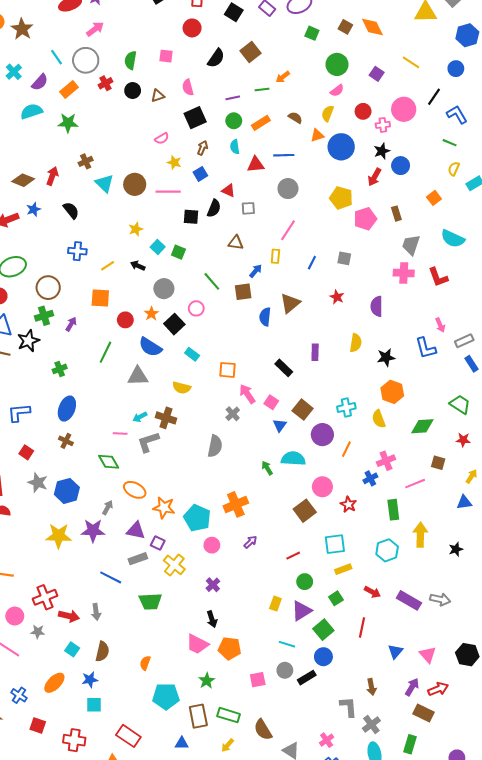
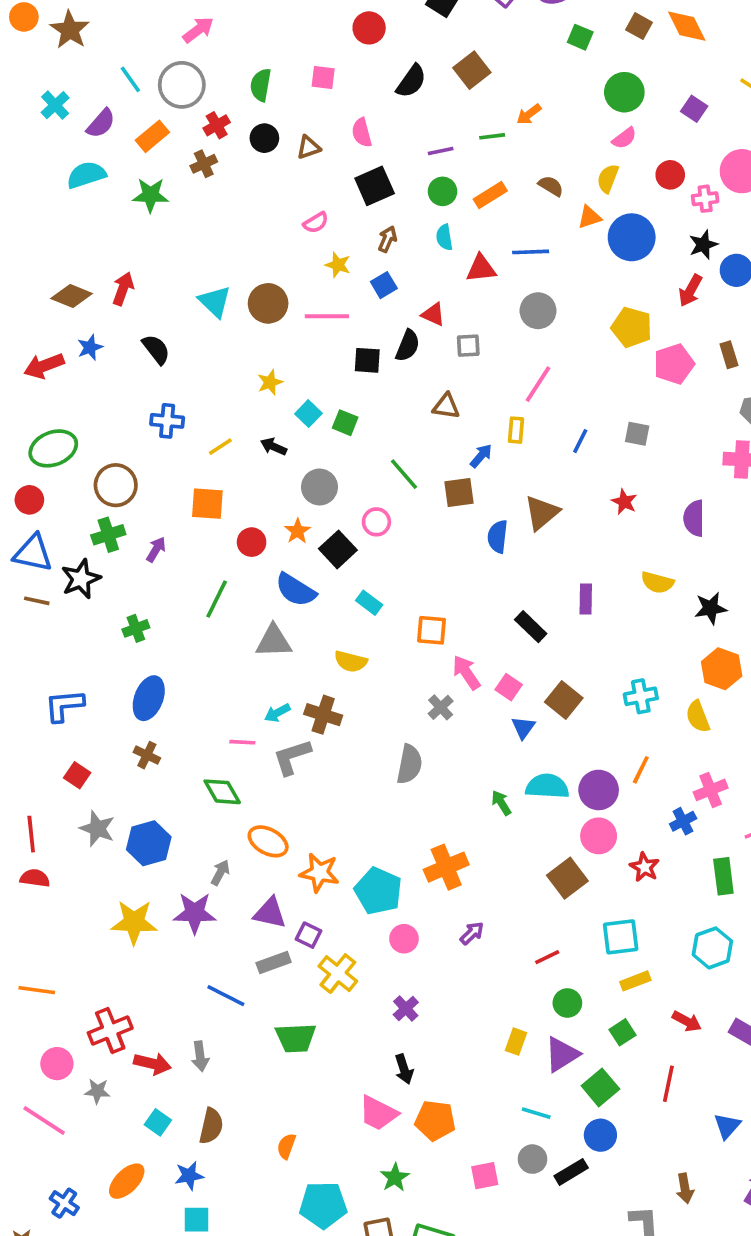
brown cross: (86, 161) -> (204, 164), moved
yellow semicircle: (356, 343) -> (657, 582), turned 96
purple circle: (322, 435) -> (599, 790), moved

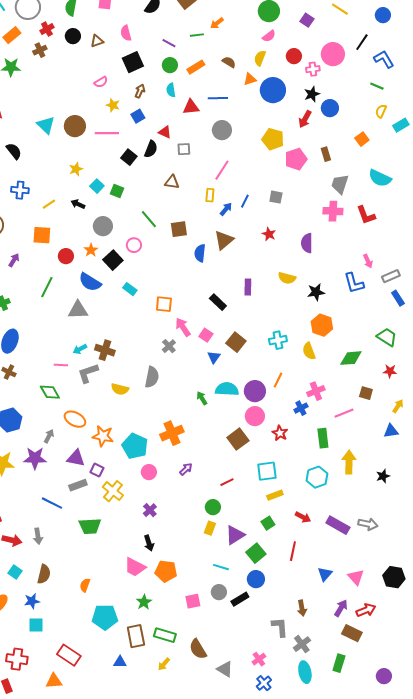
purple line: (441, 151) -> (169, 43), turned 40
black square: (367, 360) -> (129, 157), turned 35
blue arrow: (481, 456) -> (226, 209), moved
yellow semicircle: (351, 661) -> (120, 389), moved
green circle: (567, 1003) -> (213, 507), moved

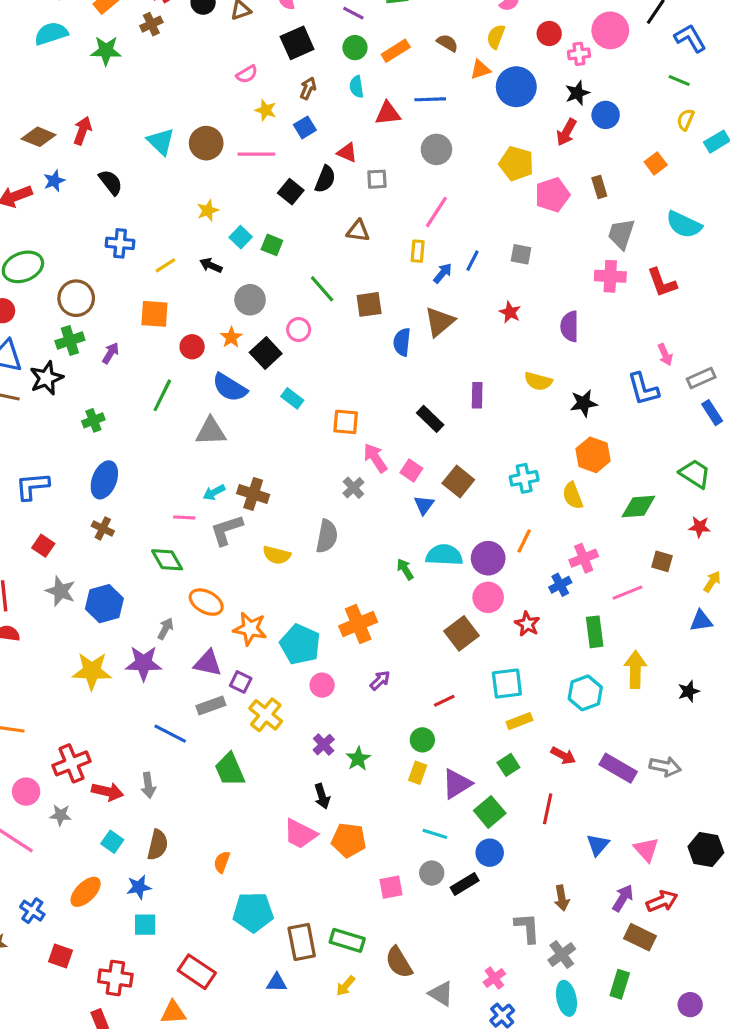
green trapezoid: (90, 526) -> (230, 770), turned 70
green star: (144, 602) -> (358, 759), moved

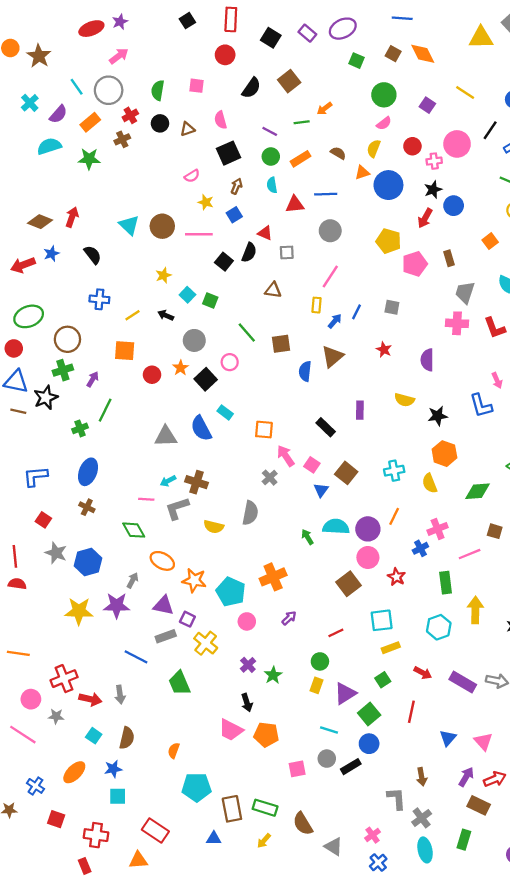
blue semicircle: (230, 387) -> (201, 428), moved, turned 30
green line: (162, 395) -> (105, 410), moved

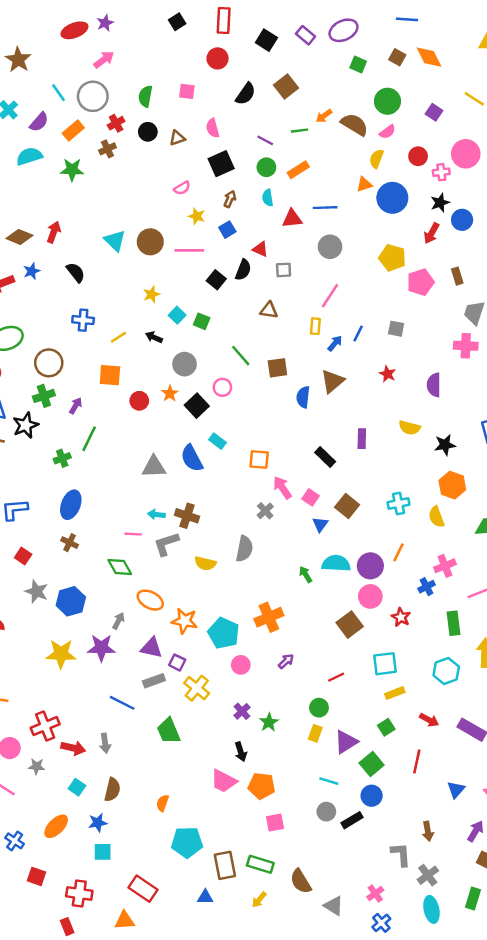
brown semicircle: (338, 153) -> (354, 124), moved, size x1.6
cyan arrow: (168, 481) -> (156, 514), turned 35
pink square: (297, 769) -> (275, 823), moved

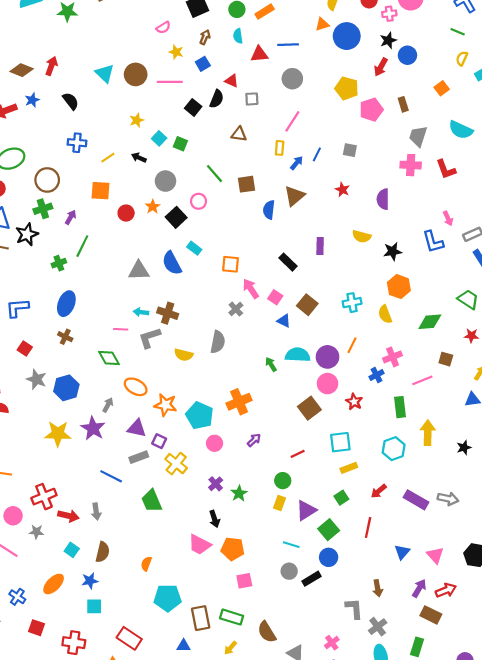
blue triangle: (320, 524) -> (284, 321), turned -40
purple star: (101, 648) -> (93, 428), turned 30
red arrow: (429, 720) -> (379, 491), turned 112

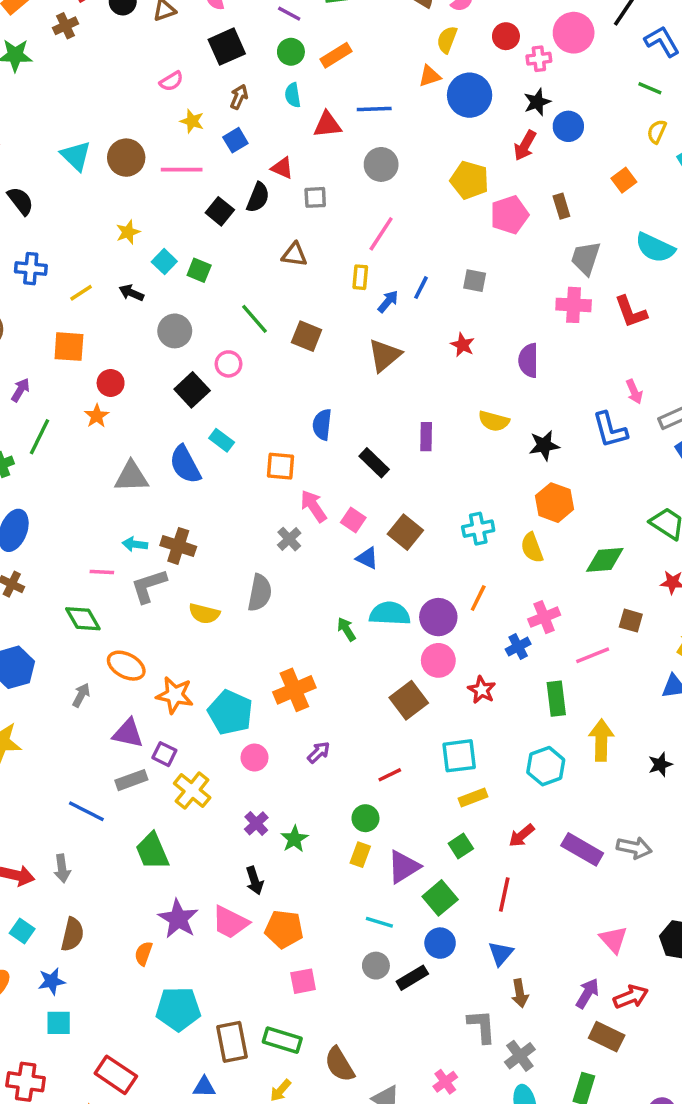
brown square: (246, 184) -> (307, 336), turned 30
orange star: (153, 207) -> (97, 416), moved
blue semicircle: (269, 210) -> (322, 425), moved
purple star: (93, 428) -> (178, 919), moved
blue triangle: (402, 552) -> (501, 953), moved

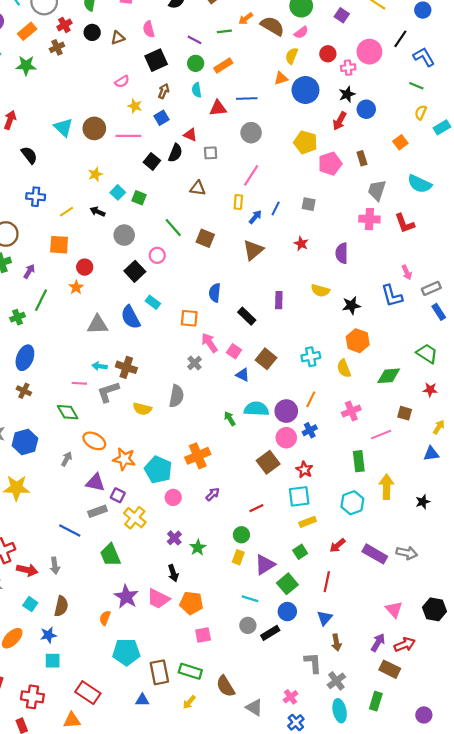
blue cross: (518, 647) -> (310, 430), moved
red star: (482, 690) -> (304, 470), moved

